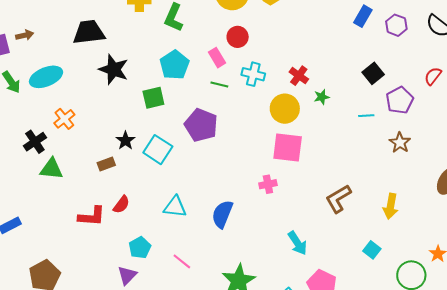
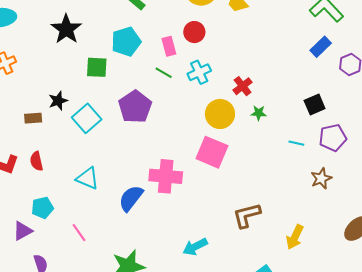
cyan cross: (253, 74) -> (199, 72), turned 35
pink cross: (268, 184) -> (166, 176), moved, size x1.8
red semicircle: (121, 205) -> (36, 161), turned 114
cyan arrow: (297, 243) -> (195, 247), turned 80

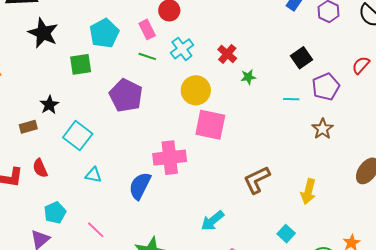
yellow circle: (220, 114) -> (196, 90), moved
cyan square: (87, 118) -> (78, 136), moved
cyan triangle: (87, 178) -> (93, 175), size x0.7

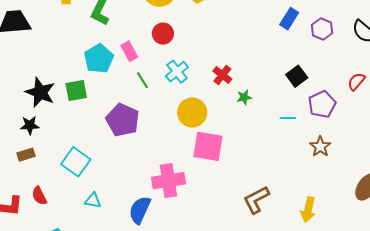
pink rectangle: (147, 29) -> (129, 51), moved
black star: (43, 33) -> (40, 92), moved
green line: (147, 56) -> (143, 80), turned 42
black star: (49, 105) -> (30, 125), moved, turned 30

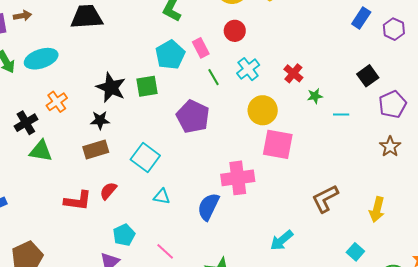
cyan line: (288, 118) -> (341, 114), moved
brown rectangle: (26, 155) -> (96, 150), size x1.4
red semicircle: (39, 196) -> (108, 191), turned 66

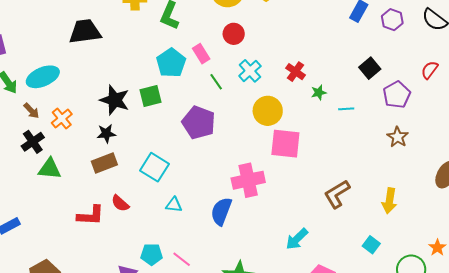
brown arrow: (22, 16) -> (31, 111), moved, turned 60
red semicircle: (108, 191) -> (120, 203), turned -84
cyan pentagon: (124, 235) -> (152, 254), moved, turned 30

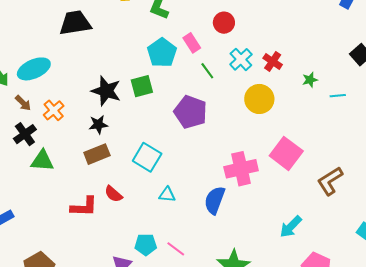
red cross: (296, 72) -> (273, 61), moved
pink square: (285, 144) -> (286, 153), moved, turned 32

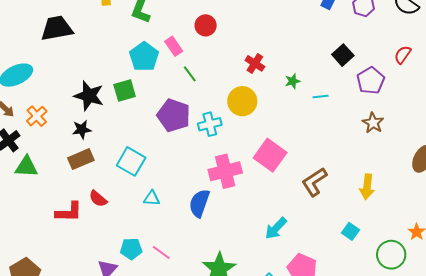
cyan cross: (241, 59) -> (210, 124), moved, turned 30

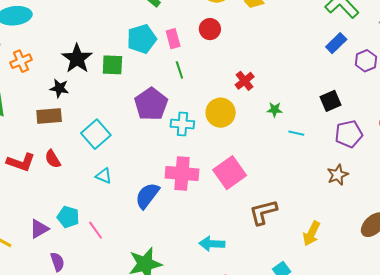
cyan arrow: (276, 228) -> (212, 244), turned 30

